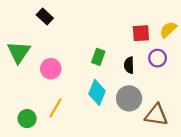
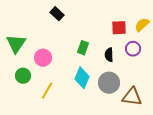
black rectangle: (45, 17) -> (57, 14), moved
green circle: (27, 119) -> (23, 76), moved

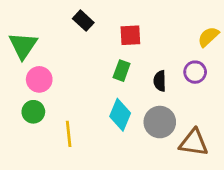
red square: (119, 28) -> (130, 35), moved
green triangle: (16, 44) -> (23, 46), moved
pink circle: (43, 58) -> (39, 79), moved
yellow line: (47, 91) -> (69, 134), turned -36

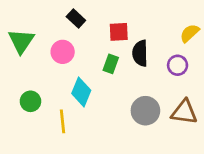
pink circle: (39, 79) -> (63, 52), moved
black semicircle: (160, 81) -> (140, 53), moved, size x1.4
cyan diamond: (120, 115) -> (81, 92), moved
brown triangle: (194, 143) -> (184, 112), moved

